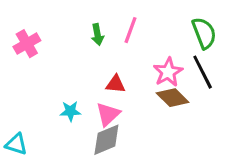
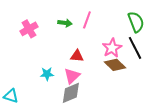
green arrow: (97, 35) -> (65, 23), turned -72
pink cross: (27, 44) -> (29, 29), moved

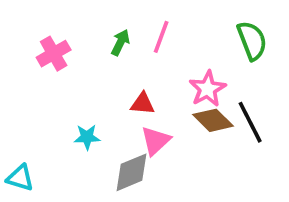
green arrow: (65, 23) -> (120, 42), turned -72
black line: (135, 48) -> (250, 122), moved
pink triangle: (72, 76) -> (156, 141), moved

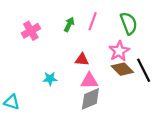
green semicircle: (252, 41) -> (129, 23), moved
pink triangle: (156, 141) -> (89, 81), turned 42
gray diamond: (131, 172) -> (90, 99), moved

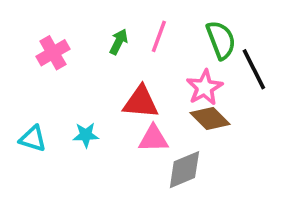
red triangle: (82, 60) -> (141, 102), size x1.5
black line: (144, 70) -> (254, 69), moved
gray diamond: (90, 99) -> (184, 170), moved
cyan triangle: (12, 102) -> (33, 139), moved

